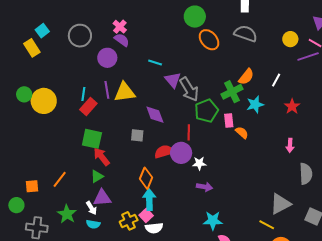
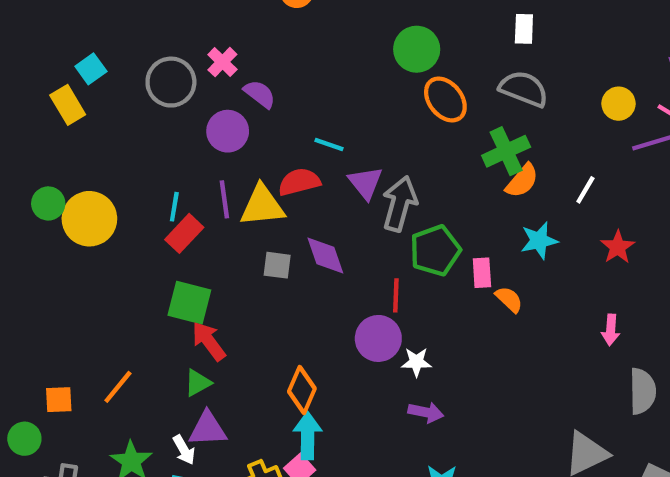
pink cross: (120, 27) -> (222, 62), moved
gray arrow: (189, 89) -> (400, 204), turned -135
green cross: (232, 92) -> (506, 151), moved
gray square: (137, 135) -> (277, 265), moved
red semicircle: (164, 152) -> (299, 182), moved

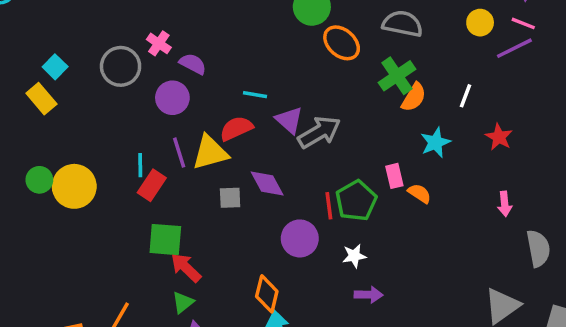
gray arrow: (400, 204) -> (319, 132), turned 54
green pentagon: (435, 250) -> (356, 201), moved
purple circle: (378, 338) -> (300, 238), moved

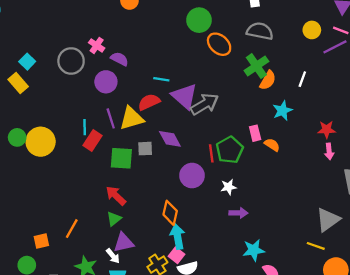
purple triangle: (289, 120) -> (184, 96), size x1.4
red star: (499, 137) -> (327, 130), moved, turned -30
green square: (165, 240) -> (121, 158), moved

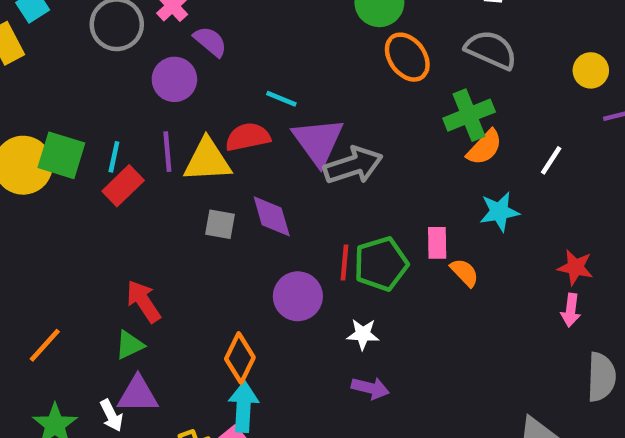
green square: (121, 158) -> (61, 155), moved

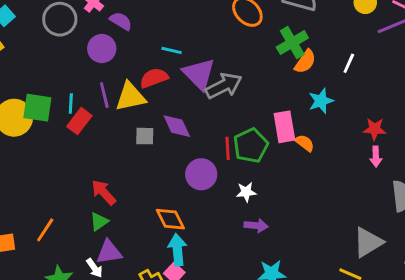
pink rectangle: (437, 243) -> (284, 127), size x1.5
orange diamond: (240, 358) -> (170, 219), turned -44

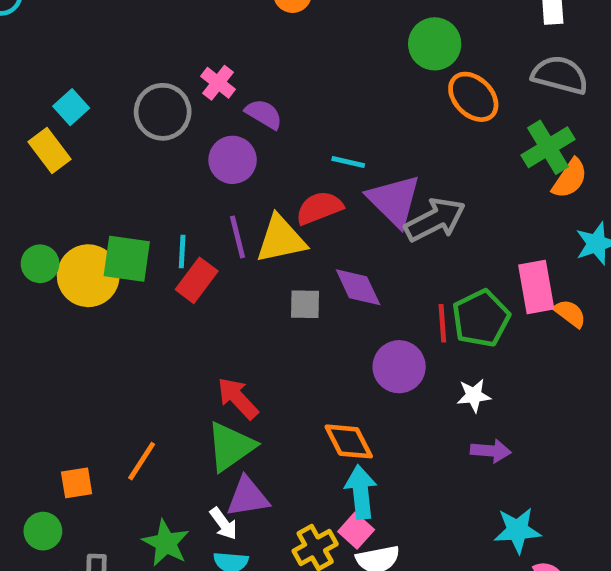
green triangle: (99, 222) -> (231, 446), size x1.6

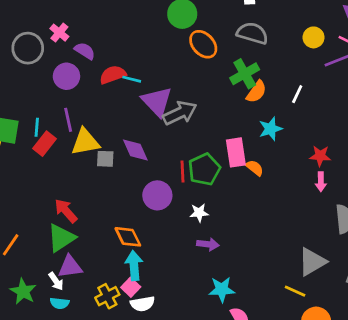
red semicircle: (319, 208) -> (113, 75), moved
yellow triangle: (281, 239) -> (85, 142), moved

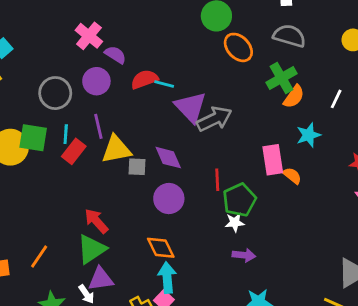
pink cross: (59, 33) -> (89, 36), size x1.4
gray circle: (28, 48) -> (55, 93), moved
green pentagon: (204, 169) -> (239, 200), moved
purple circle: (157, 195) -> (169, 199), moved

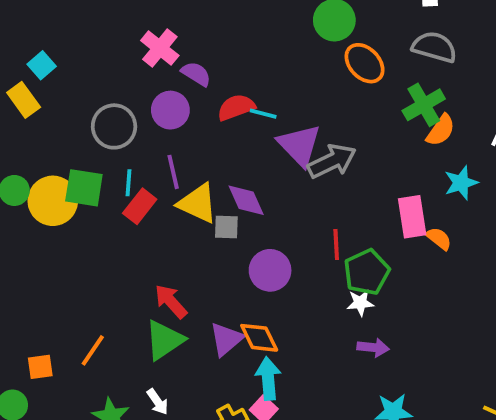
yellow triangle: (116, 149) -> (198, 203), turned 36
purple diamond: (168, 158) -> (246, 200), moved
purple triangle: (101, 279) -> (226, 339), moved, turned -32

